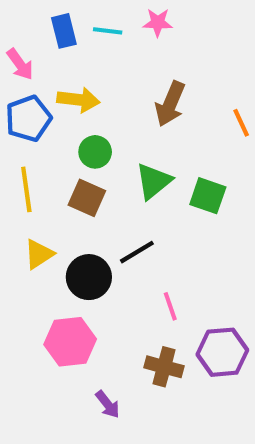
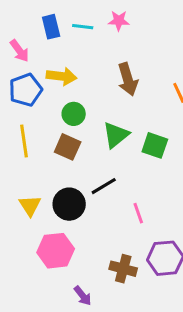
brown arrow: (170, 104) -> (128, 79), turned -40
yellow triangle: (39, 254) -> (30, 206), moved, turned -30
pink line: (170, 306) -> (138, 213), moved

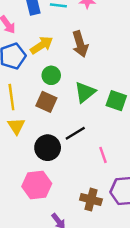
yellow arrow: (62, 76) -> (42, 45), turned -40
brown arrow: (128, 79) -> (80, 44), moved
yellow triangle: (30, 206) -> (16, 126), moved

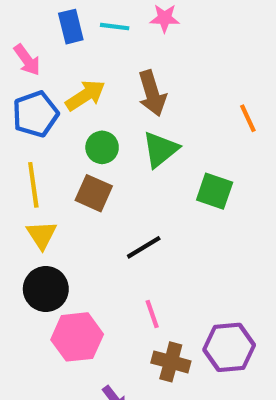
green triangle: (85, 92) -> (160, 149), moved
black circle: (48, 148) -> (46, 289), moved
pink line: (103, 155) -> (152, 314), moved

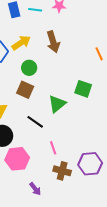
green triangle: (160, 149) -> (57, 104), moved
black line: (144, 247) -> (35, 122), moved, turned 66

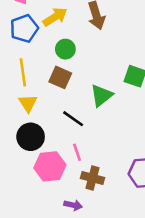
pink line: (53, 148) -> (77, 152), moved
brown cross: (62, 171) -> (92, 178), moved
purple arrow: (35, 189) -> (73, 205), turned -40

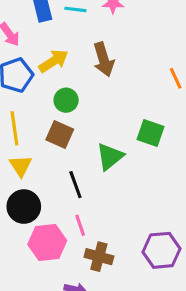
black line: (73, 119) -> (75, 185), turned 35

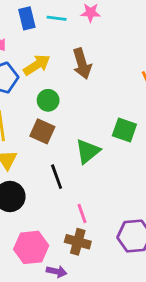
pink line: (80, 225) -> (82, 213), moved
pink hexagon: (47, 243) -> (31, 247), moved

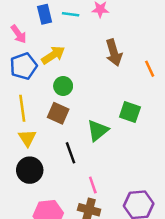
brown arrow: (82, 64) -> (114, 53), moved

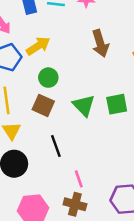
green square: (130, 112) -> (117, 104), turned -30
green triangle: (98, 131) -> (84, 105), moved, turned -35

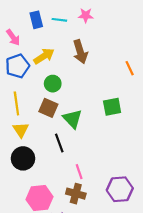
brown arrow: (100, 43) -> (80, 52), moved
green triangle: (84, 105) -> (73, 119), moved

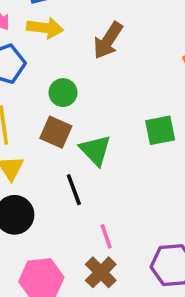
brown arrow: (80, 52) -> (108, 40), turned 50
yellow arrow: (44, 56) -> (45, 28), moved, turned 40
brown cross: (76, 194) -> (101, 272), turned 30

